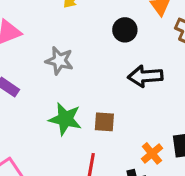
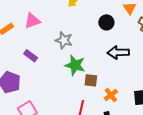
green star: (65, 119) -> (75, 65), moved
orange cross: (152, 153) -> (111, 95), moved

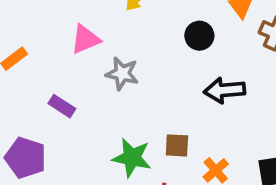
pink triangle: (32, 21) -> (85, 39), moved
green star: (75, 65) -> (132, 158), moved

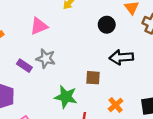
gray star: (122, 74) -> (46, 59), moved
brown square: (177, 145) -> (93, 78), moved

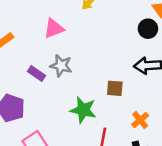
black circle: (107, 25) -> (148, 29), moved

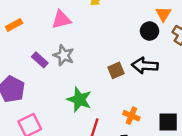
brown square: (115, 88) -> (116, 70), moved, turned -35
orange cross: (140, 120) -> (131, 116), turned -35

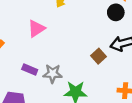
gray star: (64, 55) -> (53, 74), moved

